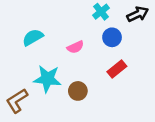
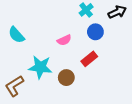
cyan semicircle: (33, 37) -> (16, 35), moved, turned -102
red rectangle: (117, 69) -> (89, 59), moved

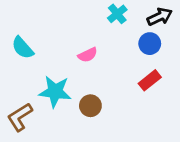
blue circle: (95, 32) -> (150, 44), moved
red rectangle: (89, 59) -> (150, 80), moved

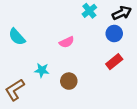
cyan star: (55, 92) -> (42, 70), size x0.6

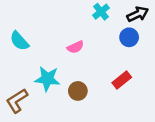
red rectangle: (114, 62) -> (122, 80), moved
cyan star: (42, 70) -> (47, 79), size x1.5

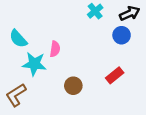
pink semicircle: (75, 47) -> (55, 49), moved, turned -56
cyan star: (47, 79) -> (34, 64), moved

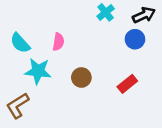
pink semicircle: (55, 49) -> (58, 42), moved
brown circle: (73, 86) -> (81, 77), moved

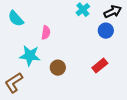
cyan semicircle: (20, 43) -> (16, 19), moved
brown circle: (81, 77) -> (58, 68), moved

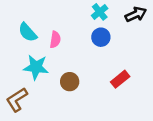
cyan semicircle: (16, 19) -> (28, 32), moved
blue circle: (106, 31) -> (101, 37), moved

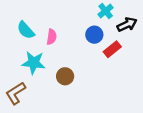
cyan cross: (100, 12) -> (106, 11), moved
black arrow: (136, 14) -> (127, 25), moved
red rectangle: (120, 79) -> (112, 49), moved

